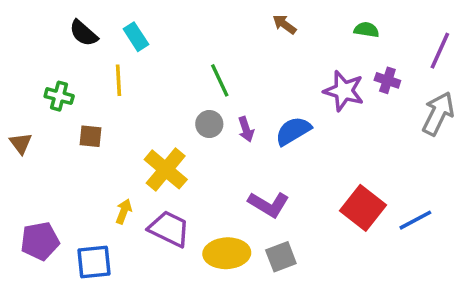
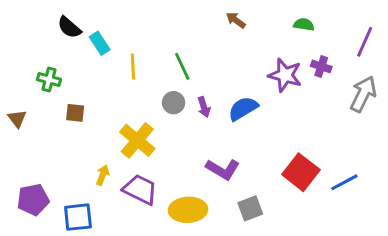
cyan rectangle: (136, 37) -> (100, 43), moved
yellow line: (118, 80) -> (133, 66), moved
gray square: (281, 257) -> (250, 208), moved

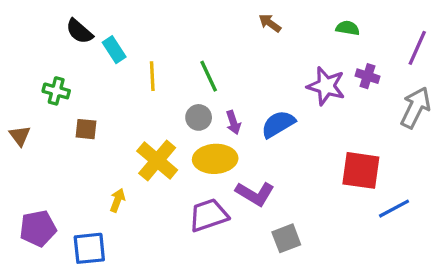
red square: (301, 172) -> (361, 170), moved, turned -30
purple trapezoid: (140, 190) -> (209, 215), moved, turned -45
yellow ellipse: (188, 210) -> (215, 159), moved

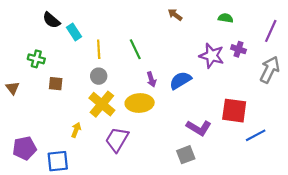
gray circle: (199, 117) -> (99, 76), moved
purple L-shape: (255, 194) -> (199, 128), moved
purple trapezoid: (209, 215) -> (117, 140), moved, turned -40

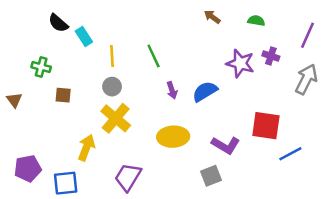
brown arrow: (175, 15) -> (212, 17), moved
yellow ellipse: (140, 103) -> (173, 137), moved
yellow arrow: (76, 130) -> (86, 148), size x1.5
purple trapezoid: (117, 140) -> (128, 177), moved

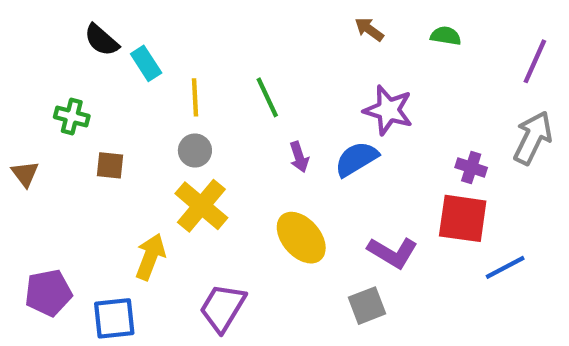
purple cross: (271, 56) -> (471, 167), moved
purple star: (240, 63) -> (388, 110), moved
yellow ellipse: (173, 137) -> (301, 238), turned 52

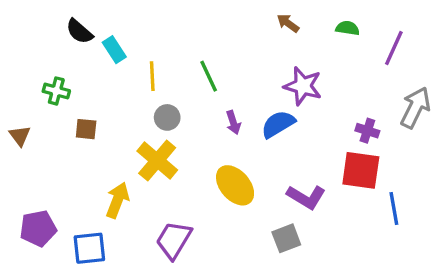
purple line: (535, 61) -> (394, 48), moved
gray circle: (195, 151) -> (167, 117), moved
blue line: (505, 267) -> (394, 208), turned -72

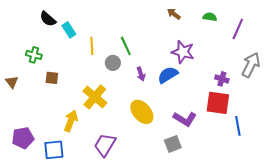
gray circle: (167, 117) -> (113, 63), moved

